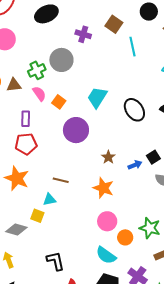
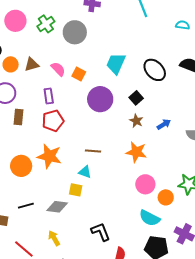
green cross: (37, 70) -> (46, 24), moved
black square: (153, 157) -> (136, 98), moved
cyan triangle: (49, 199) -> (85, 172), turned 40

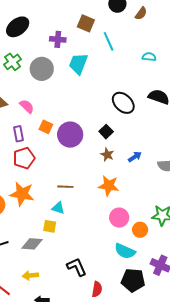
cyan trapezoid: (116, 64) -> (78, 64), moved
orange square: (79, 74) -> (46, 127), moved
yellow arrow: (54, 238) -> (30, 275), turned -63

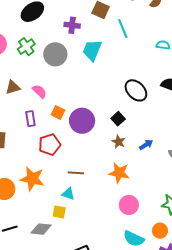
red pentagon: (24, 158) -> (50, 145), moved
orange circle: (140, 230) -> (160, 231), moved

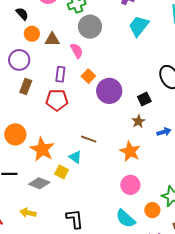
gray circle: (55, 54) -> (90, 27), moved
red pentagon: (50, 145) -> (57, 100), moved
orange star: (32, 179) -> (42, 149), moved
orange circle: (160, 231) -> (152, 210), moved

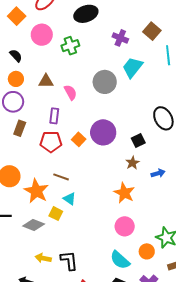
gray circle: (90, 27) -> (105, 82), moved
orange circle: (32, 34) -> (16, 79), moved
orange square: (88, 76) -> (79, 139), moved
brown line: (89, 139) -> (61, 177), moved
yellow arrow: (28, 213) -> (43, 258), moved

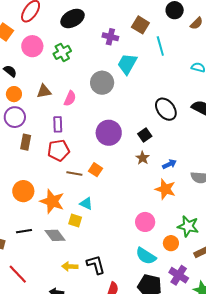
pink semicircle: (70, 92) -> (70, 98), turned 63
orange square: (79, 139) -> (95, 170), moved
brown line: (61, 177) -> (74, 174), moved
orange star: (124, 193) -> (165, 189), moved
gray diamond: (34, 225) -> (55, 235), turned 40

